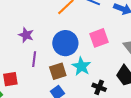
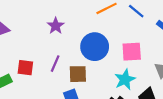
purple line: (34, 59) -> (55, 64), moved
cyan star: (81, 66) -> (125, 79), moved

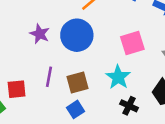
blue circle: (95, 47) -> (77, 35), moved
cyan star: (125, 79) -> (118, 77), moved

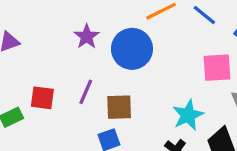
pink square: (132, 43) -> (217, 68), moved
cyan star: (118, 77) -> (188, 115), moved

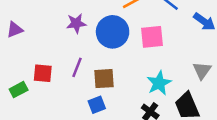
purple star: (87, 37) -> (76, 23), turned 30
pink square: (217, 68) -> (152, 37), moved

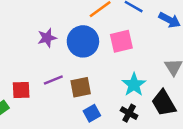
purple line: (77, 67) -> (53, 80), turned 54
blue square: (97, 105) -> (92, 113), moved

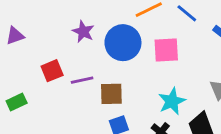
purple star: (47, 38) -> (83, 32), turned 30
red square: (21, 90) -> (52, 71), moved, turned -30

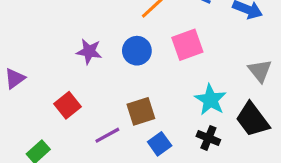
blue circle: (123, 43) -> (137, 51), size x0.7
purple line: (82, 80) -> (107, 135), moved

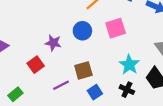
purple star: (89, 51) -> (53, 43), moved

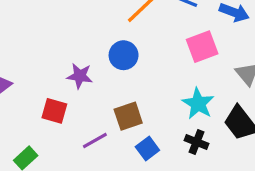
pink square: (116, 28) -> (202, 47), moved
red square: (36, 65) -> (54, 111), turned -35

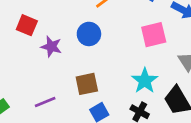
red square: (54, 111) -> (27, 25), moved
purple line: (95, 140) -> (45, 102), moved

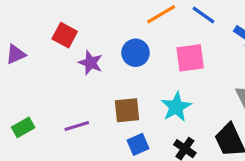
pink square: (154, 35) -> (190, 58), moved
cyan star: (145, 81) -> (176, 107), moved

